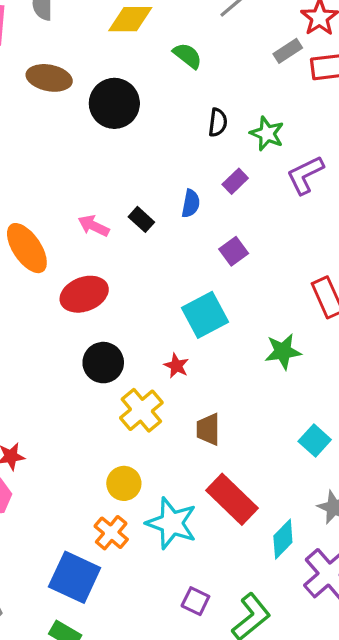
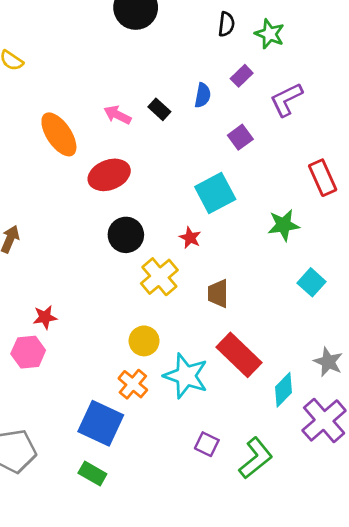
purple L-shape: (305, 175) -> (286, 100), moved
cyan square: (315, 440) -> (311, 282), moved

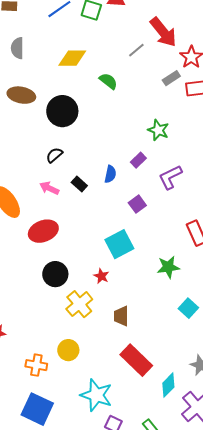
black semicircle: (226, 24) -> (54, 155), moved, turned -138
cyan star: (186, 376) -> (96, 395), moved
orange cross: (133, 384) -> (36, 365), moved, turned -30

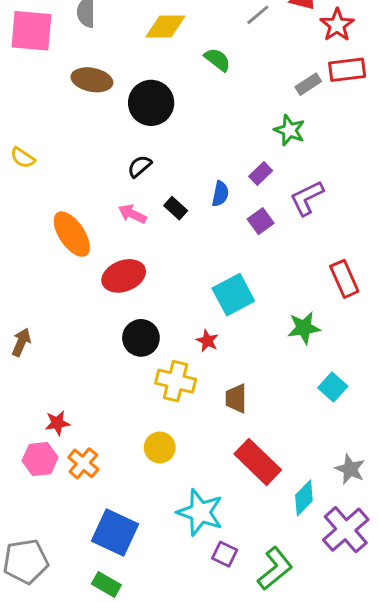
gray rectangle: (171, 78) -> (308, 84), moved
purple square: (137, 204) -> (261, 221), moved
yellow cross: (79, 304) -> (176, 381), turned -36
orange cross: (36, 365) -> (83, 463), moved, turned 30

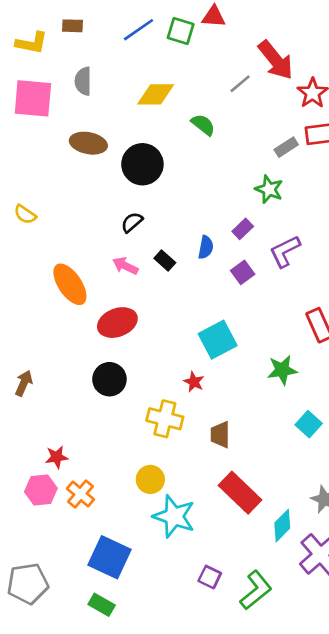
black circle: (141, 338) -> (109, 379), moved
cyan star: (200, 512) -> (174, 516), moved

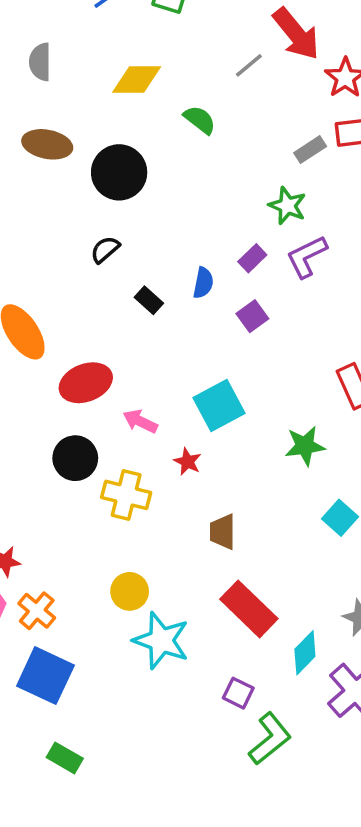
purple L-shape: (285, 251) -> (307, 257), moved
pink arrow: (125, 266) -> (140, 421), moved
yellow cross: (165, 419) -> (126, 495), moved
blue square: (109, 557) -> (45, 676), moved
purple square: (210, 577) -> (238, 693), moved

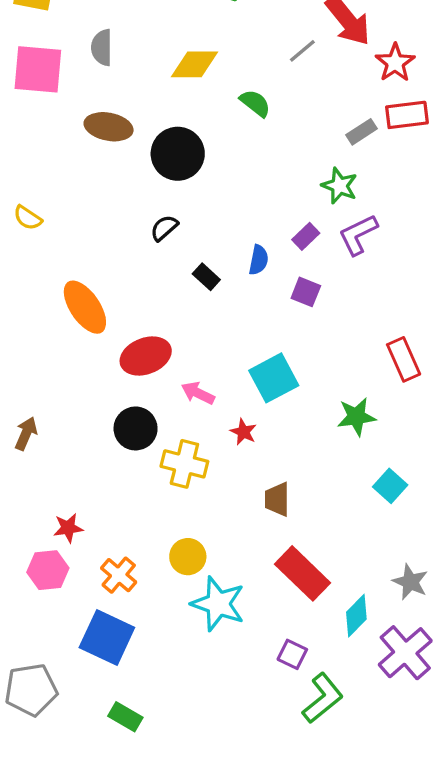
purple square: (252, 316) -> (306, 292), turned -32
orange cross: (37, 611) -> (119, 575), moved

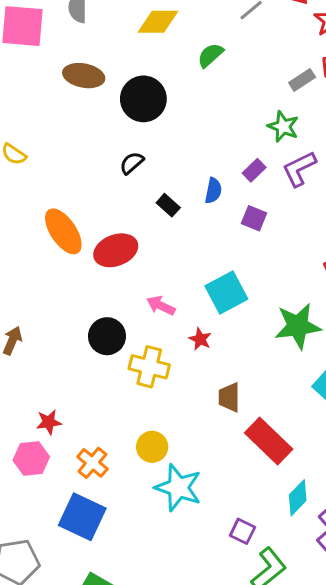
green semicircle: (255, 103) -> (210, 55), turned -80
red ellipse: (146, 356) -> (116, 250), moved
green star: (356, 417) -> (298, 326), size x1.4
red rectangle: (302, 573) -> (269, 441), moved

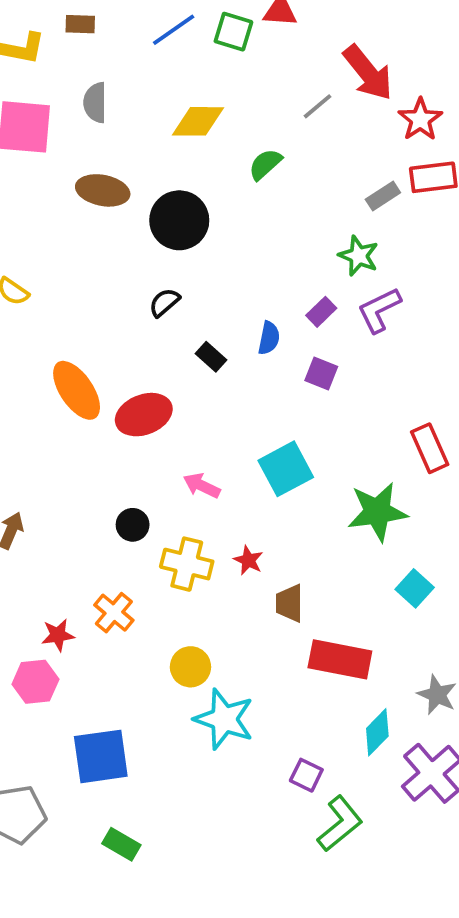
black circle: (107, 336) -> (133, 525), size x0.7
red star: (200, 339) -> (248, 560), moved
red rectangle: (269, 441) -> (340, 659), turned -33
orange cross: (92, 463) -> (114, 613), moved
blue square: (82, 517) -> (101, 756), turned -33

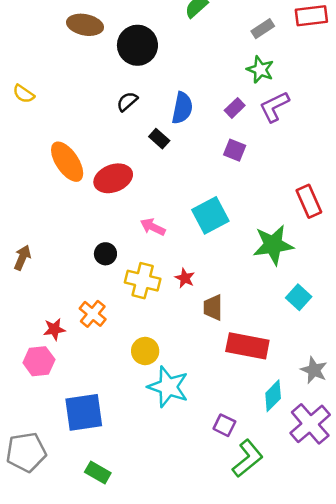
gray rectangle: (383, 196) -> (263, 29), moved
blue semicircle: (269, 338) -> (182, 108), moved, size x1.4

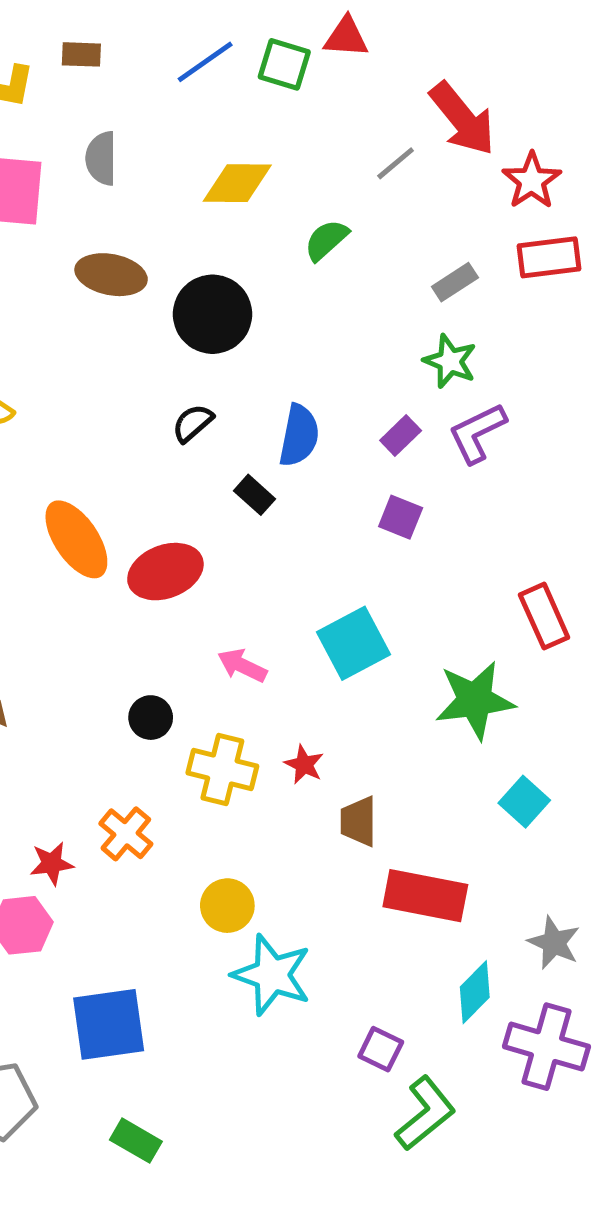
purple cross: (310, 424) -> (547, 1047), turned -33

